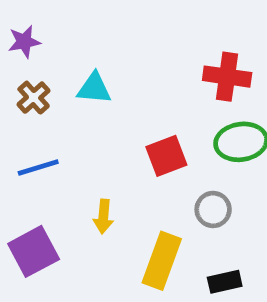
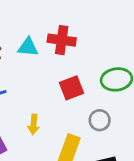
red cross: (227, 77) -> (62, 40), moved

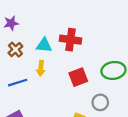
yellow arrow: (34, 124) -> (41, 68), moved

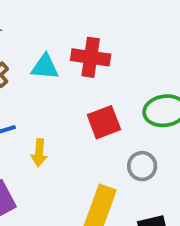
yellow arrow: (41, 68) -> (39, 153), moved

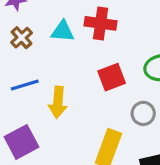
yellow arrow: (39, 153) -> (58, 102), size x1.4

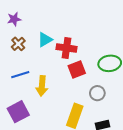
red cross: (101, 23) -> (67, 48), moved
cyan triangle: (63, 31) -> (45, 40), turned -35

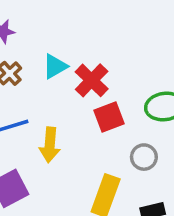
red cross: (67, 48) -> (92, 80), turned 36

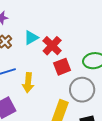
gray circle: (144, 157) -> (82, 90), size x1.6

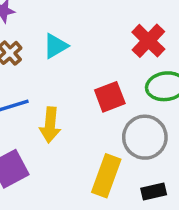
red cross: (52, 46) -> (148, 41), moved

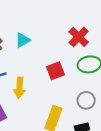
gray circle: (145, 137) -> (86, 100), moved, size x0.7

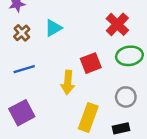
yellow arrow: (19, 88) -> (68, 82), moved

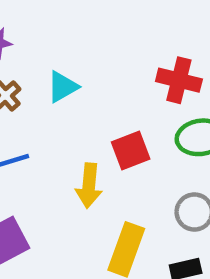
red cross: (117, 24) -> (179, 80), turned -30

